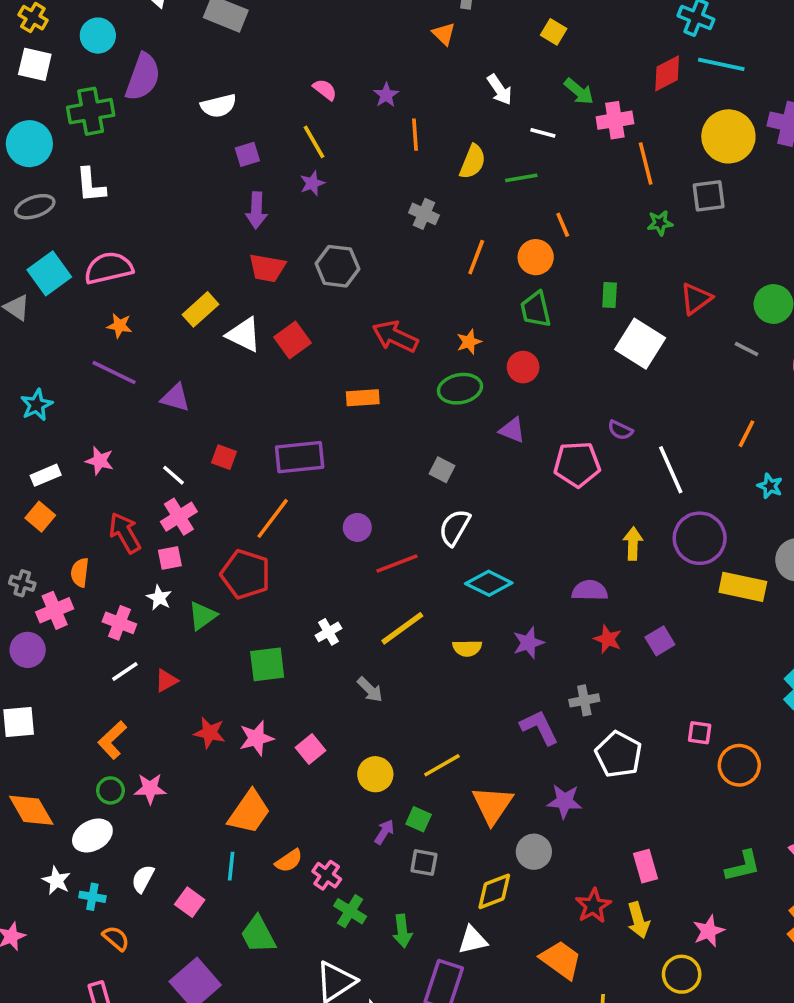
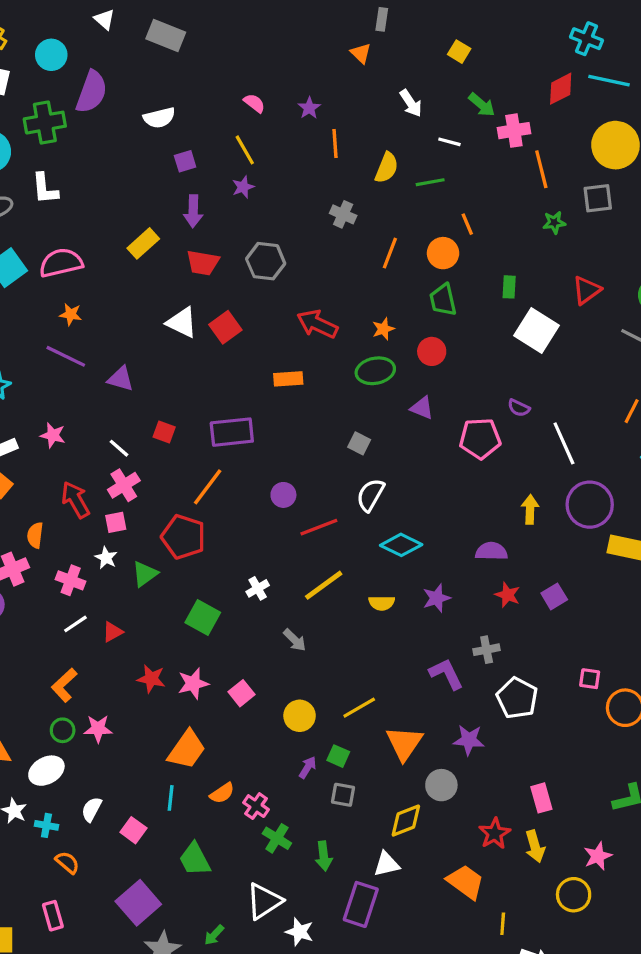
yellow rectangle: (201, 309) -> (143, 243), moved
green square: (267, 664) -> (203, 617), turned 36

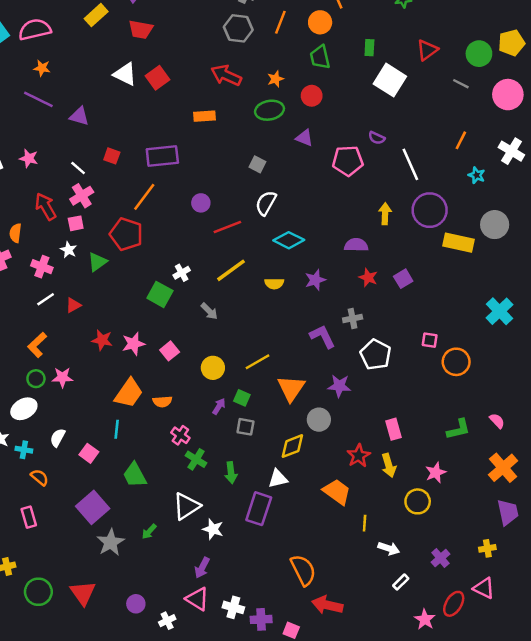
gray hexagon: (266, 261) -> (238, 28), moved
green square: (203, 617) -> (160, 294), moved
orange semicircle: (222, 793) -> (162, 402), moved, turned 30

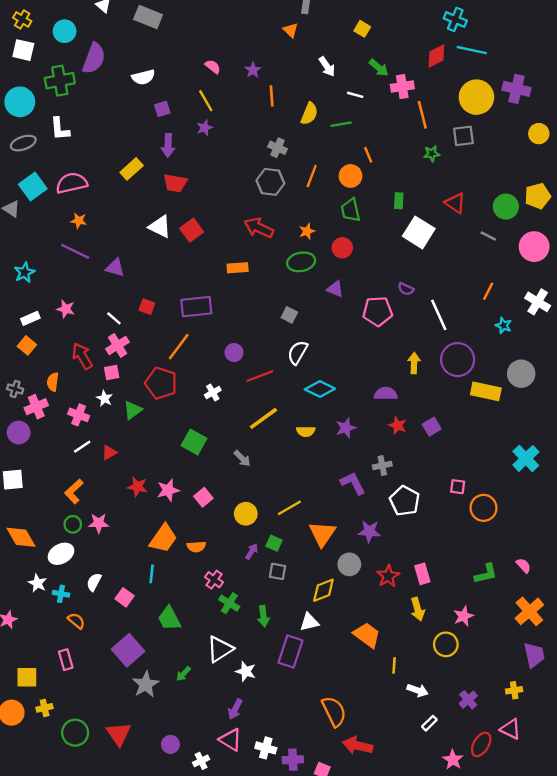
red triangle: (427, 50) -> (455, 203), turned -50
white cross: (182, 273) -> (213, 393), moved
red star: (359, 456) -> (388, 576), moved

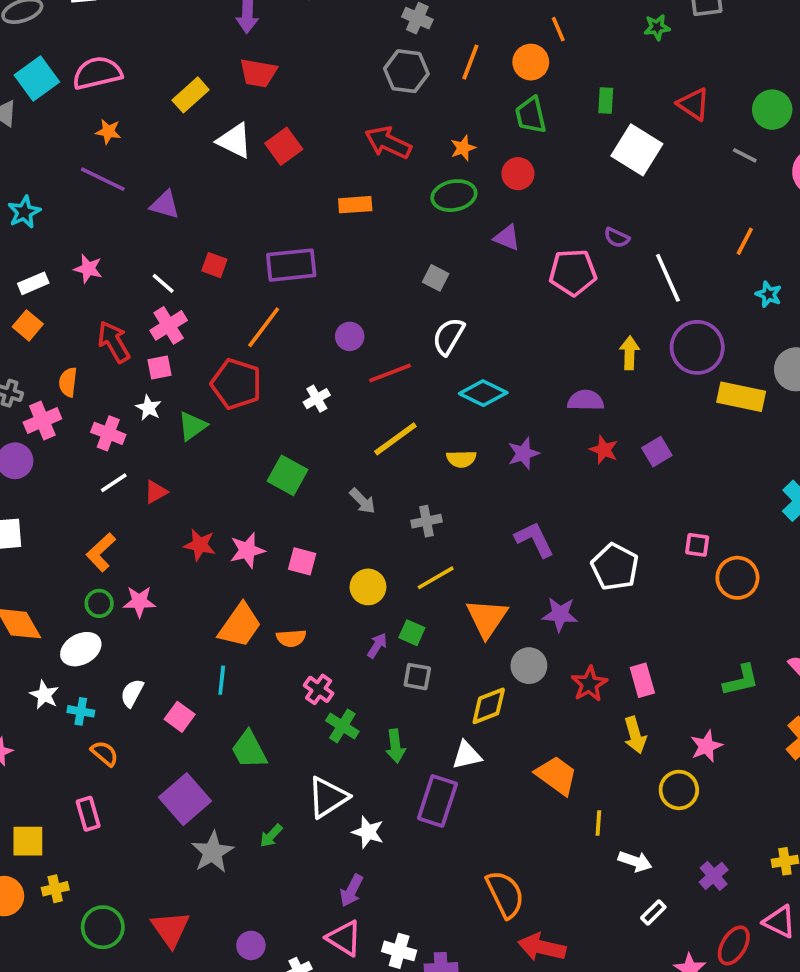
yellow rectangle: (132, 169) -> (191, 95), moved
gray cross: (382, 465) -> (427, 521), moved
pink square: (203, 497) -> (302, 561), turned -36

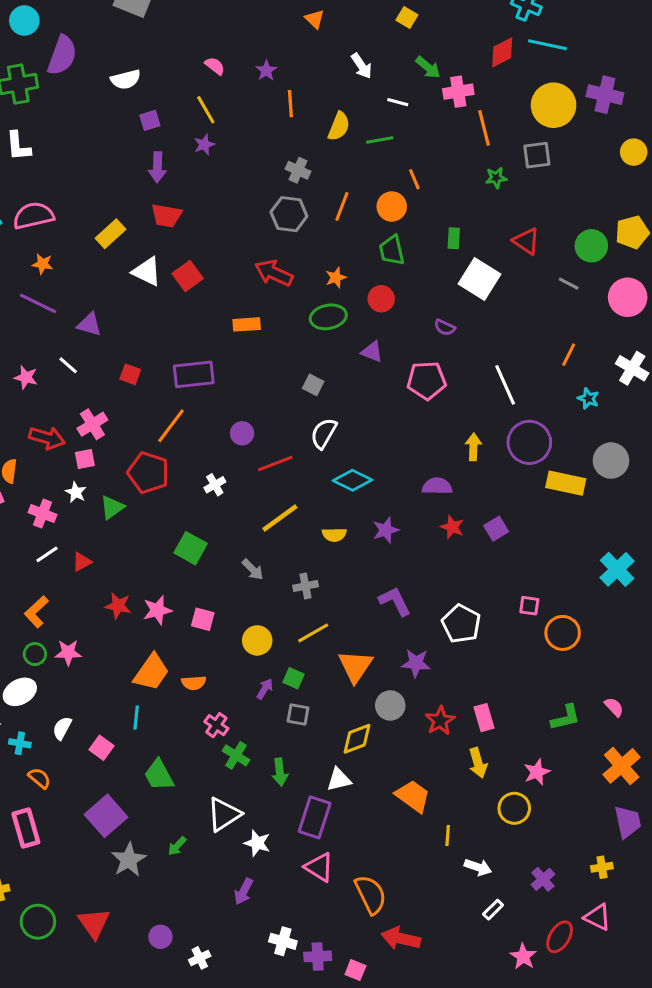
purple semicircle: (617, 238) -> (445, 327), moved
white line: (163, 283) -> (68, 365), moved
red arrow: (114, 342) -> (47, 438), turned 136
pink rectangle: (88, 814) -> (26, 828), size x1.4
pink triangle: (344, 938) -> (319, 867), moved

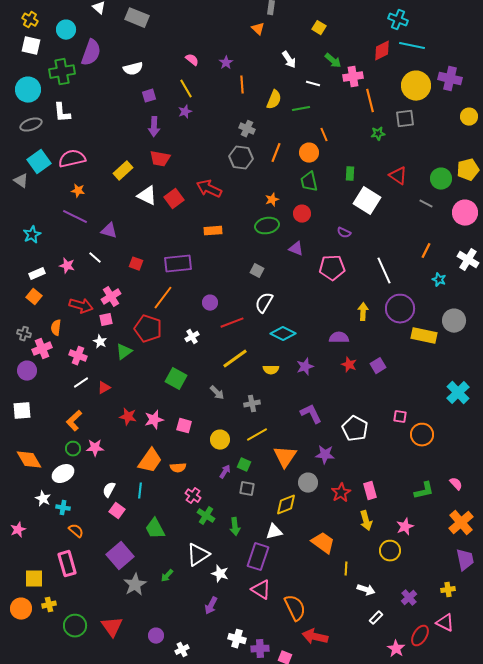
red arrow: (274, 273) -> (209, 189), moved
white semicircle: (62, 728) -> (109, 490), moved

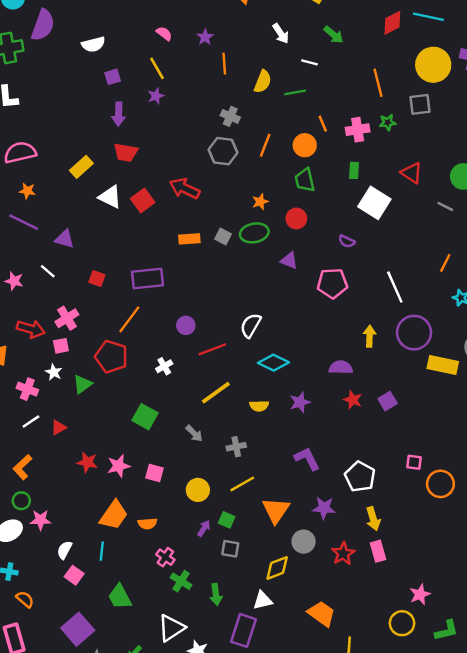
pink cross: (353, 77) -> (358, 130), moved
gray square: (257, 271) -> (223, 236), moved
pink star: (95, 448) -> (40, 520), moved
green L-shape: (424, 491) -> (446, 630), moved
yellow arrow: (366, 521) -> (373, 519), moved

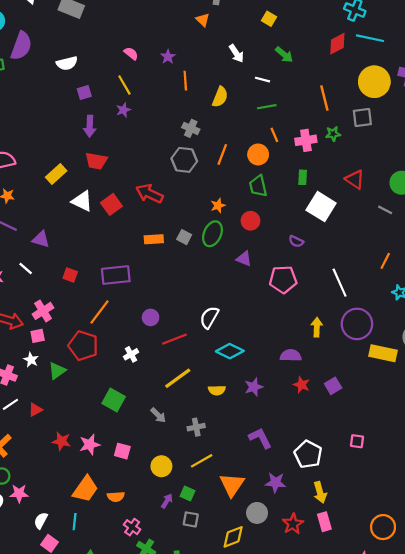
green line: (295, 92) -> (267, 107), moved
green ellipse: (254, 233) -> (212, 234), turned -55
orange circle: (440, 484) -> (383, 527), moved

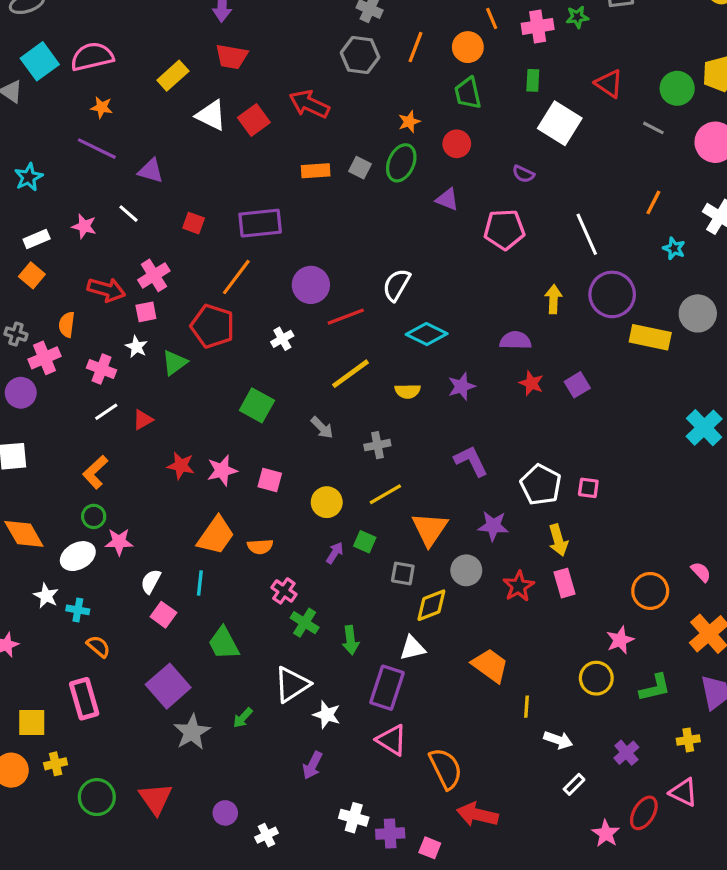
purple circle: (151, 317) -> (311, 285), size x1.5
pink square: (357, 441) -> (588, 488), moved
gray square: (191, 519) -> (403, 574), moved

